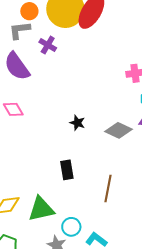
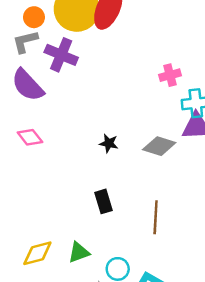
purple cross: (48, 45) -> (61, 55), size x1.5
green triangle: (41, 209) -> (79, 252), size x0.7

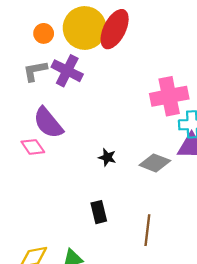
gray L-shape: (25, 42) -> (35, 71), moved
pink cross: (170, 75) -> (169, 96), size x1.8
purple semicircle: (28, 85) -> (48, 123), moved

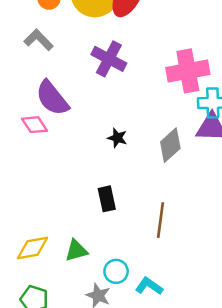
gray L-shape: (35, 71) -> (39, 40), turned 55
purple cross: (67, 71) -> (109, 59), moved
gray diamond: (155, 163) -> (170, 145), turned -64

